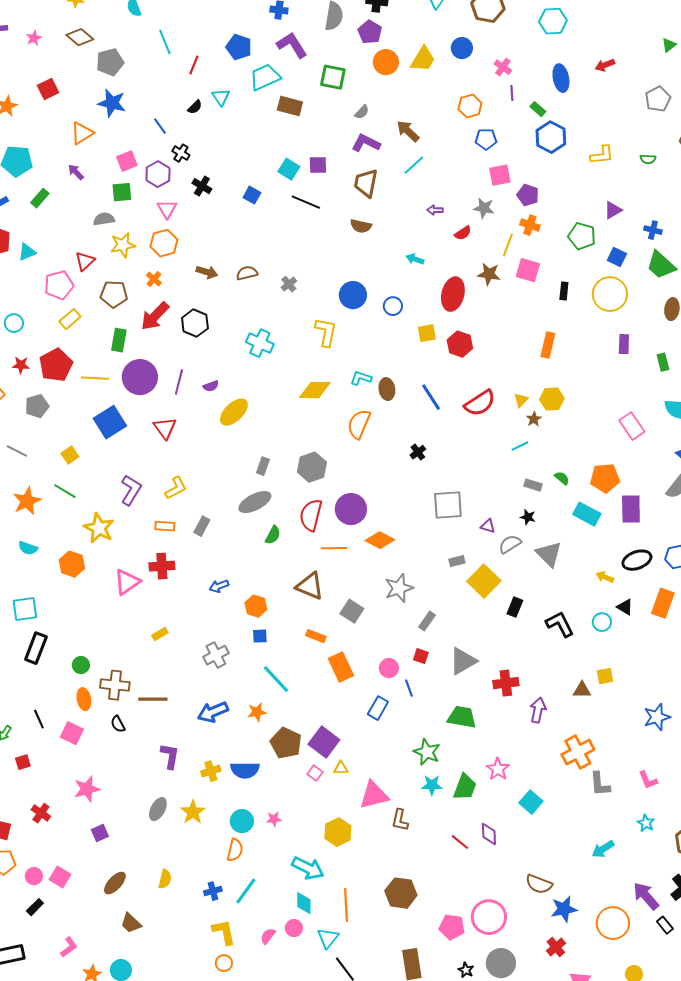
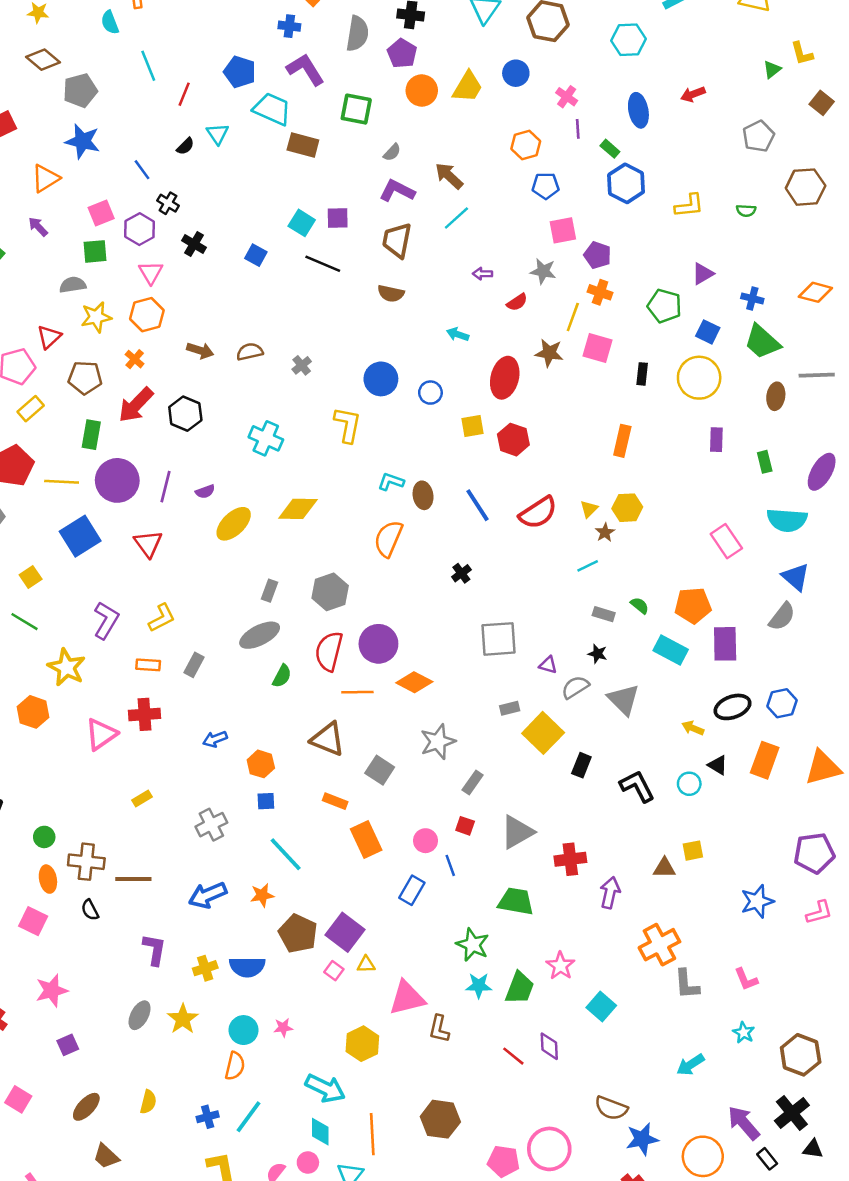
cyan trapezoid: (265, 77) -> (272, 109), turned 48
yellow diamond: (315, 390) -> (298, 509), moved

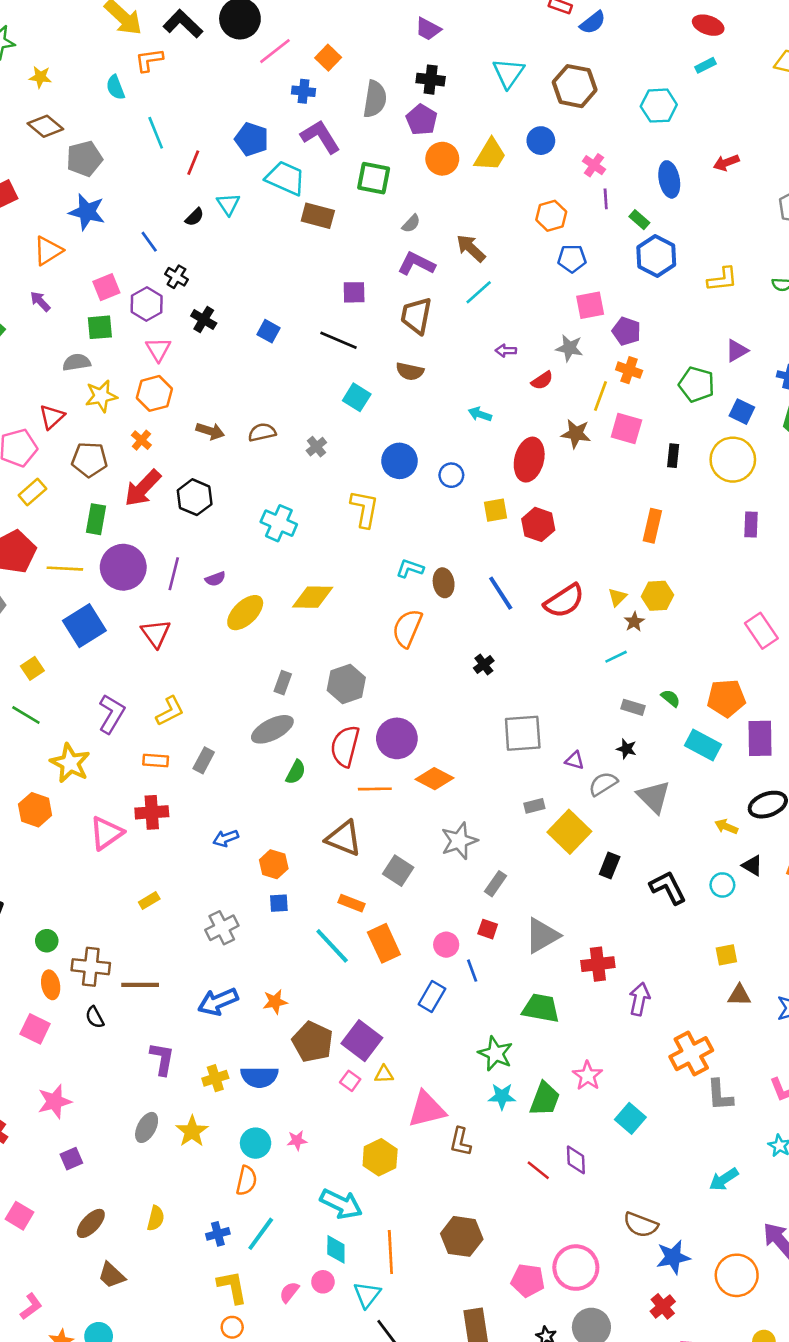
cyan square: (302, 223) -> (357, 397), moved
cyan line: (286, 854) -> (332, 946), moved
brown triangle: (664, 868) -> (739, 995), moved

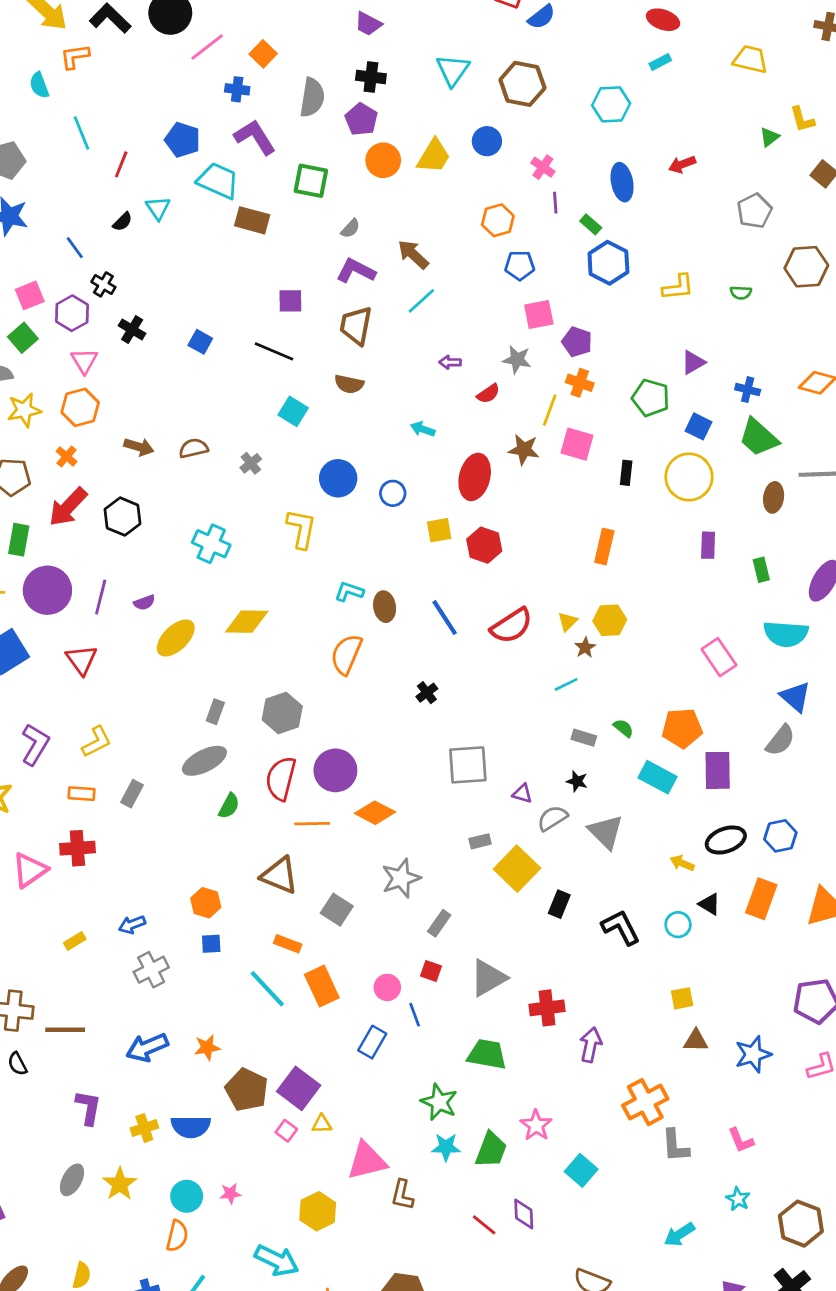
green square: (100, 327) -> (23, 338), turned -36
blue arrow: (226, 838) -> (132, 925), moved

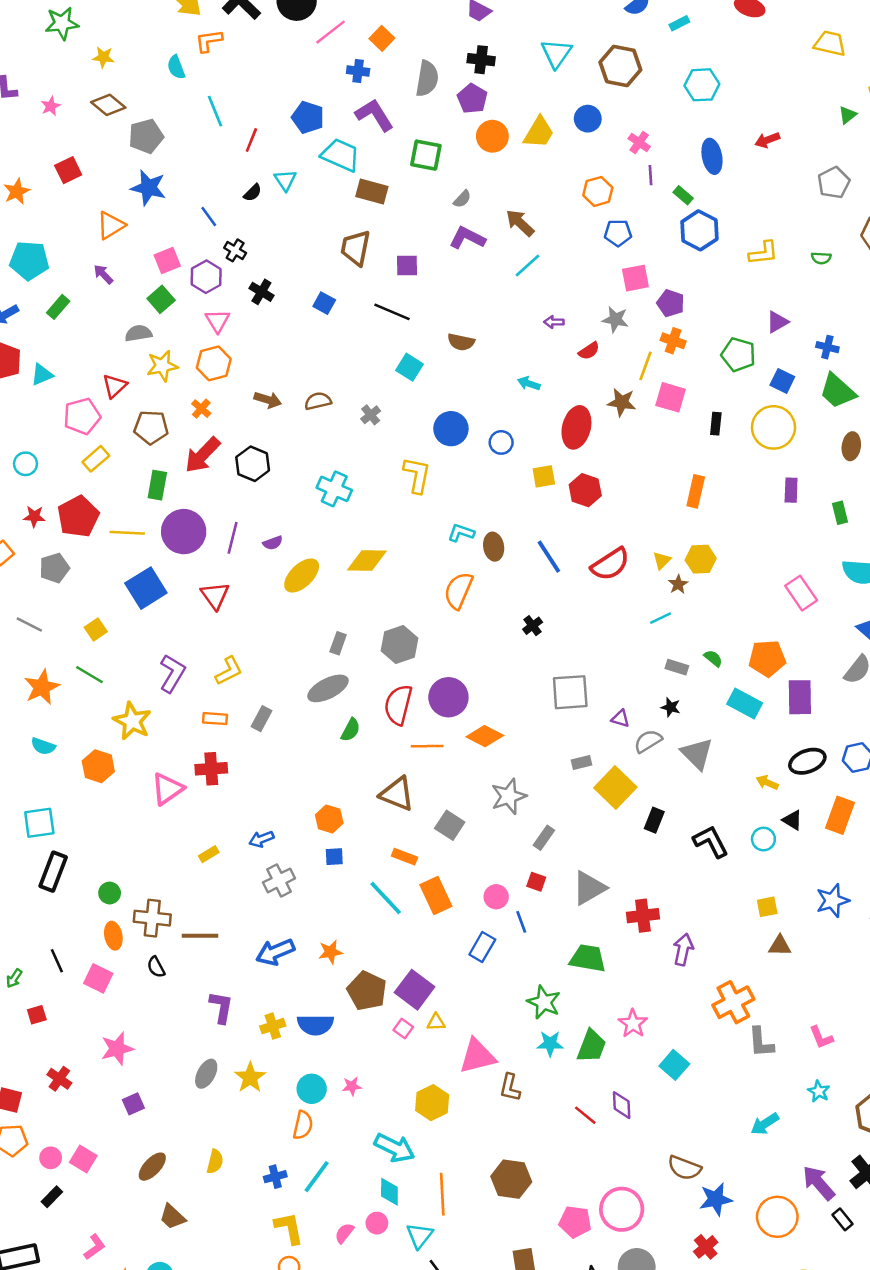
cyan rectangle: (660, 62) -> (679, 23), moved
brown trapezoid: (356, 325) -> (356, 248), moved
blue star: (753, 1054) -> (832, 901), moved

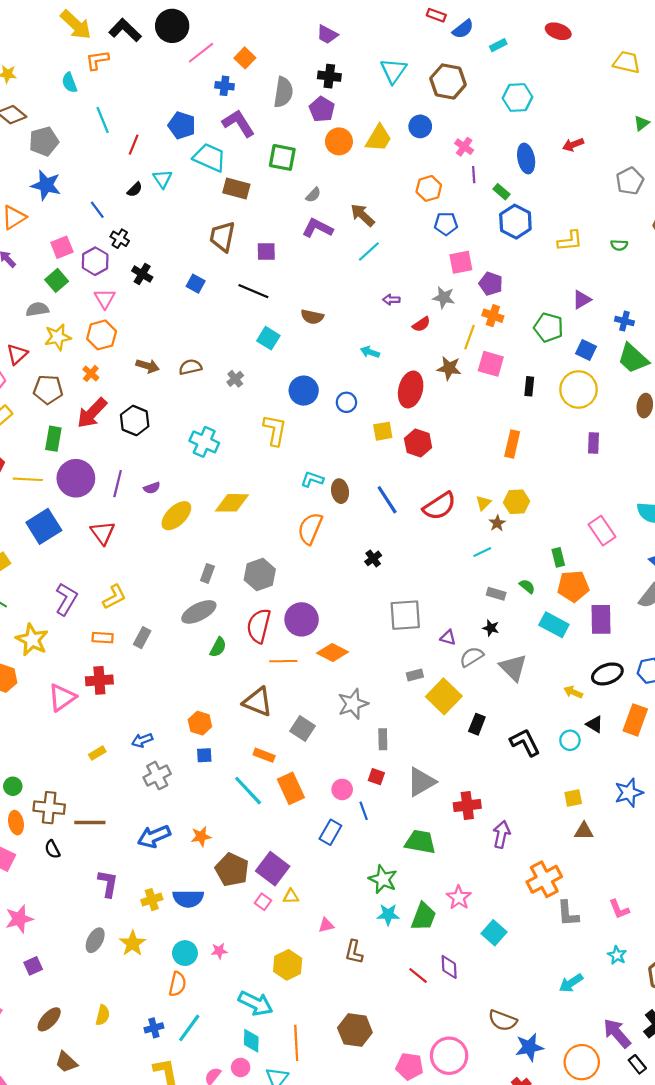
green rectangle: (840, 513) -> (558, 557), moved
gray rectangle: (544, 838) -> (383, 739), turned -36
pink triangle: (477, 1056) -> (326, 925), size x0.5

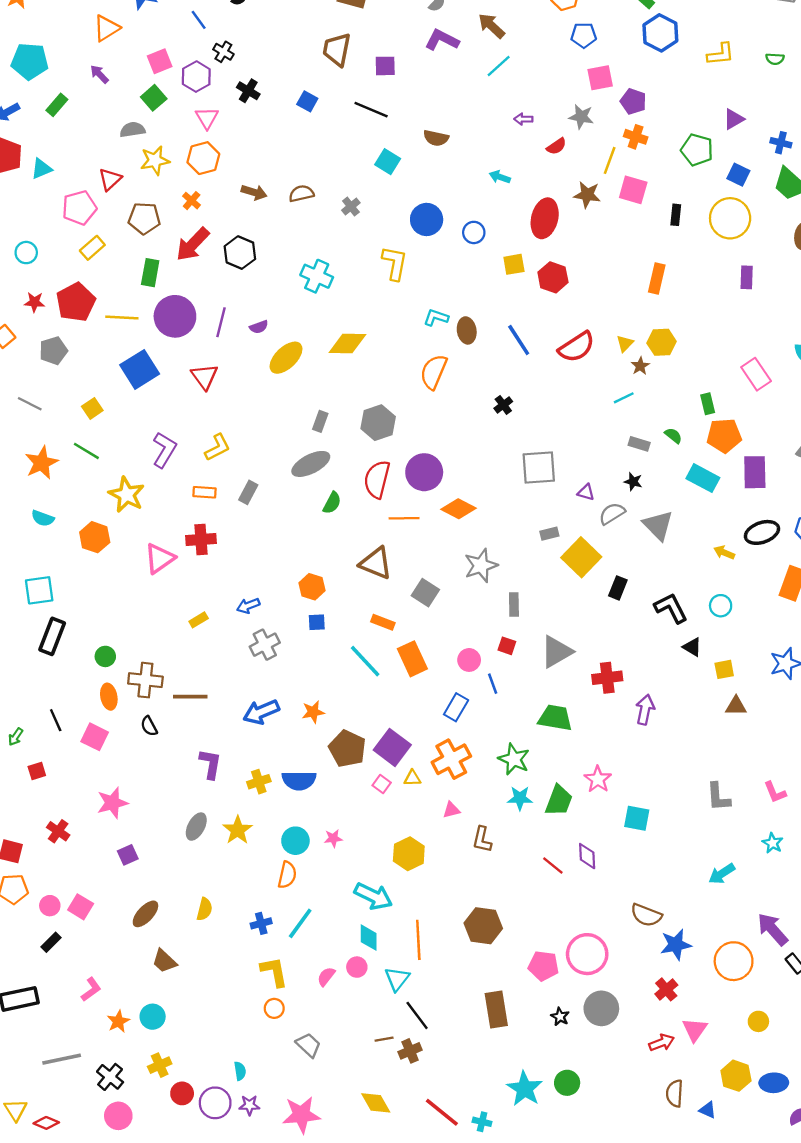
black triangle: (595, 724) -> (692, 647), moved
orange cross: (544, 879) -> (451, 759), moved
cyan square: (494, 933) -> (637, 818), turned -30

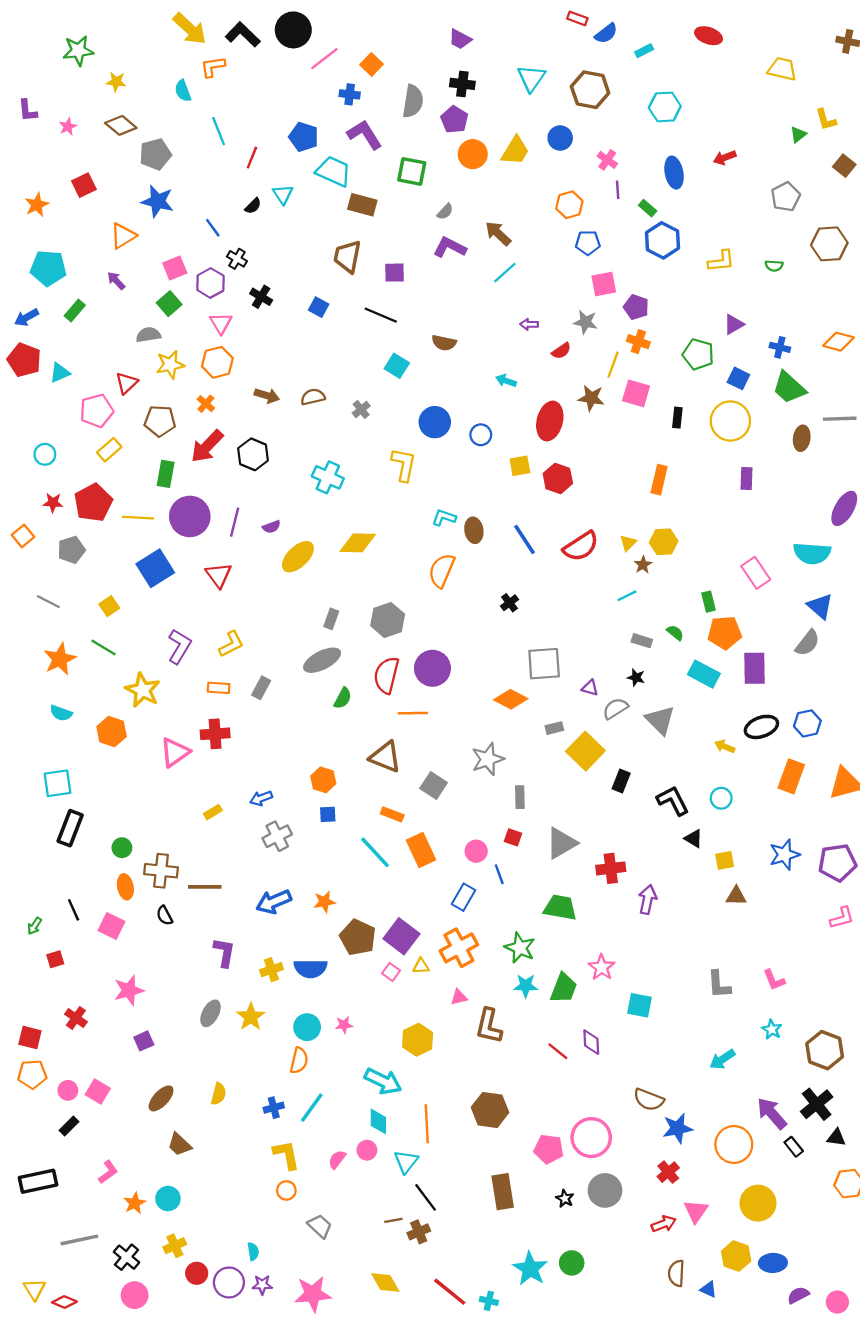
orange diamond: (458, 509) -> (511, 699), moved
brown L-shape: (482, 840) -> (489, 1026), size x1.4
yellow circle: (758, 1021) -> (758, 1203), size x1.8

